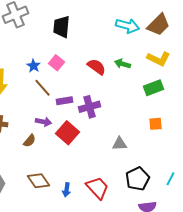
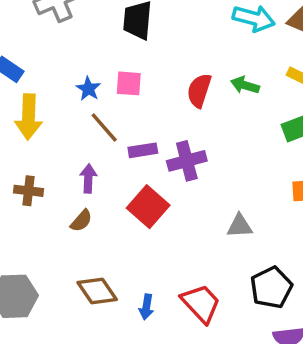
pink square: (56, 63) -> (129, 83), turned -35
red semicircle: (96, 67) -> (199, 90), turned -108
purple arrow: (44, 122) -> (88, 178), moved, turned -98

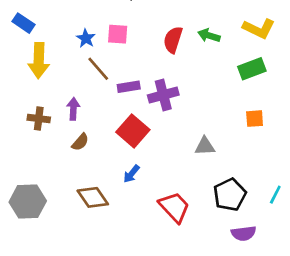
purple arrow: (88, 178) -> (73, 109), moved
blue arrow: (146, 307) -> (131, 174), moved, turned 30

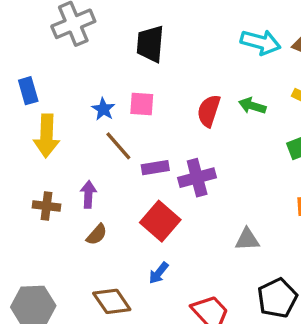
blue rectangle: (24, 23) -> (28, 91), turned 40

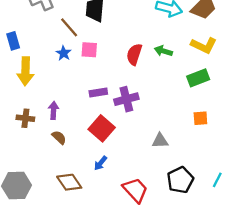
brown line: (118, 146) -> (69, 27), moved
brown semicircle: (97, 234) -> (59, 137), turned -88

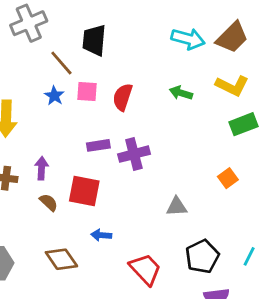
red semicircle: (134, 54) -> (123, 97), moved
green rectangle: (198, 78) -> (243, 124), moved
orange square: (200, 118) -> (228, 178), turned -32
red square: (102, 128) -> (84, 191), moved, turned -30
blue arrow: (101, 163) -> (101, 235), turned 56

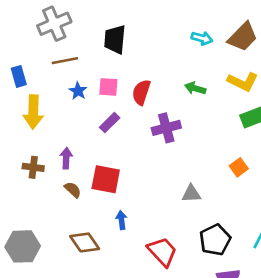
cyan arrow: (188, 39) -> (202, 38), size x0.7
brown line: (61, 63) -> (65, 61), moved, turned -60
purple rectangle: (98, 145) -> (110, 123), moved, turned -36
purple cross: (134, 154) -> (166, 128), moved
blue arrow: (101, 235) -> (121, 220), turned 78

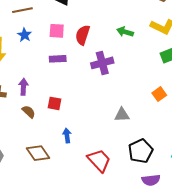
blue star: (78, 91) -> (25, 35), moved
purple rectangle: (110, 123) -> (58, 59), turned 42
red square: (106, 179) -> (55, 103), size x0.6

